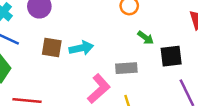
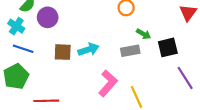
gray rectangle: (126, 68) -> (130, 51), moved

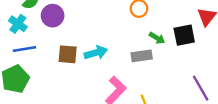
black square: (168, 47) -> (184, 35), moved
blue line: (23, 49) -> (24, 49), turned -30

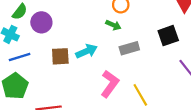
black square: (184, 35) -> (168, 36), moved
green arrow: (157, 38) -> (113, 25), moved

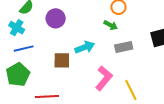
purple circle: (41, 22) -> (56, 18), moved
brown square: (60, 56) -> (62, 60), moved

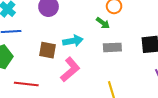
pink L-shape: (104, 78) -> (70, 69), moved

